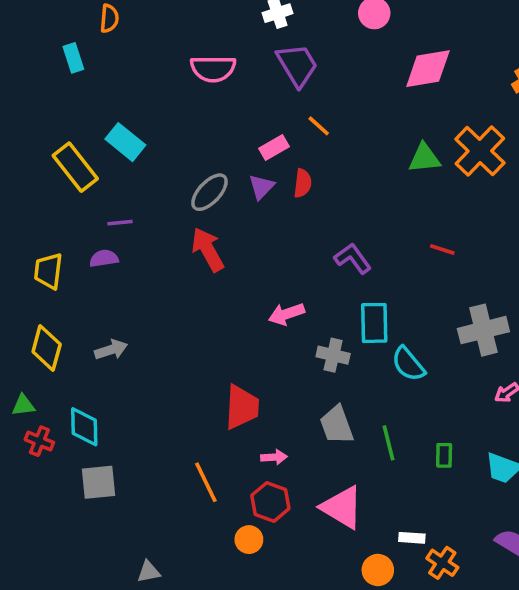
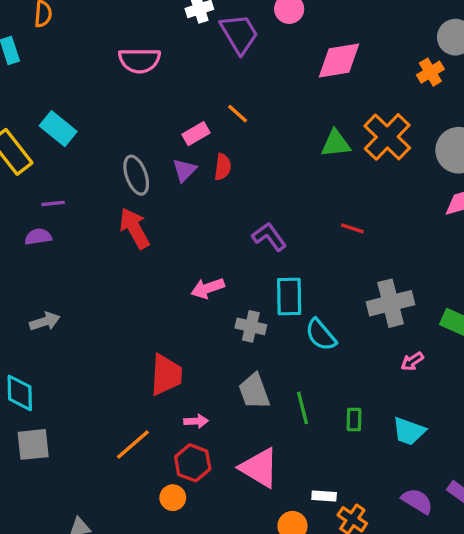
purple trapezoid: (297, 65) -> (239, 34), moved
gray ellipse: (210, 192) -> (136, 175), turned -63
orange line: (206, 482) -> (133, 444), turned 75

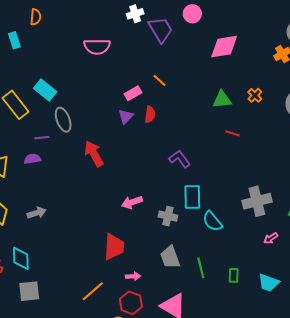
orange cross: (387, 137) -> (255, 95), size x0.5
gray ellipse: (136, 175) -> (63, 120), moved
red line: (352, 228) -> (233, 133), moved
pink arrow: (208, 288) -> (132, 202), moved

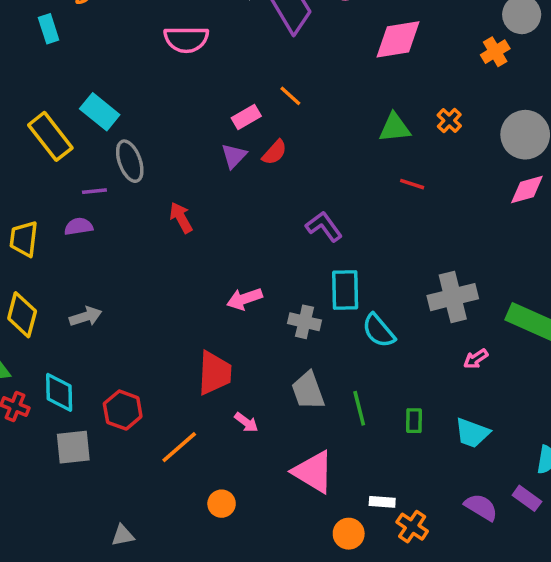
red semicircle: (150, 114) -> (274, 152), turned 35
red arrow: (94, 154) -> (181, 218), size x0.7
pink arrow: (133, 276) -> (246, 422), turned 40
red hexagon: (131, 303) -> (123, 410), moved

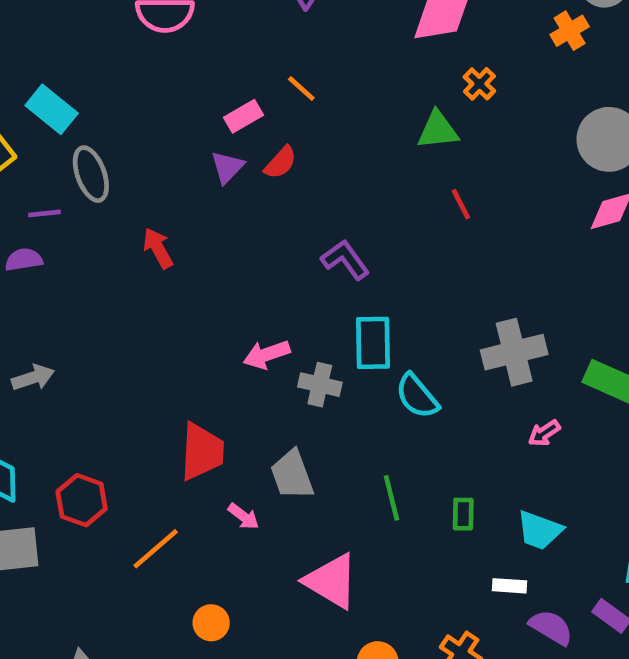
orange cross: (449, 121) -> (479, 84), moved
red line: (412, 184) -> (461, 204), turned 45
pink arrow: (244, 299) -> (267, 354), moved
gray trapezoid: (308, 391) -> (292, 475), moved
white rectangle: (382, 502) -> (509, 586), moved

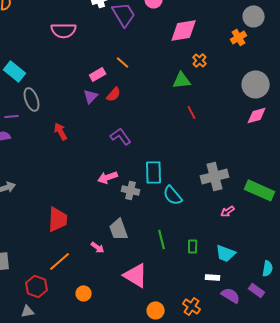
purple L-shape: (345, 260) -> (121, 136), moved
red trapezoid: (202, 452) -> (58, 219), moved
red hexagon: (82, 500) -> (37, 286), moved

